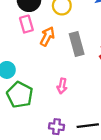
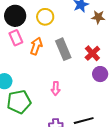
green pentagon: (20, 95) -> (19, 102), turned -30

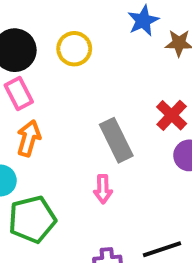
orange arrow: (36, 46) -> (29, 138), moved
gray rectangle: (63, 49) -> (116, 140), moved

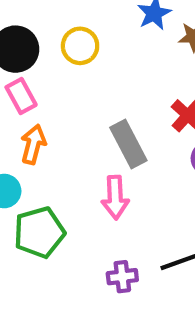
pink arrow: (103, 189) -> (115, 197), size x1.4

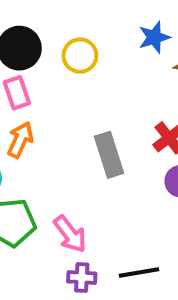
pink arrow: (115, 197) -> (70, 234), moved, turned -45

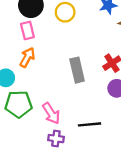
black line: (139, 272) -> (89, 124), moved

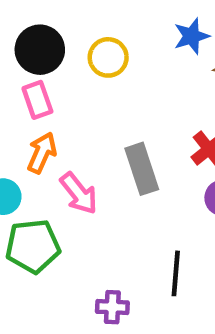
pink arrow: (51, 113) -> (79, 193), moved
black line: (89, 124) -> (176, 273), turned -75

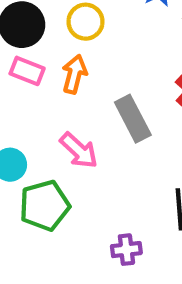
pink rectangle: (37, 100) -> (27, 71), turned -40
orange arrow: (42, 153) -> (74, 74), moved

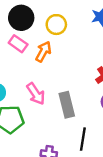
gray rectangle: (133, 119) -> (67, 105), moved

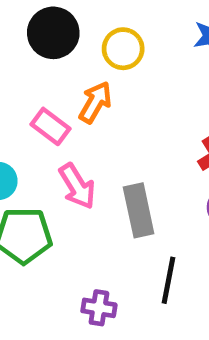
pink rectangle: (18, 44) -> (50, 126), moved

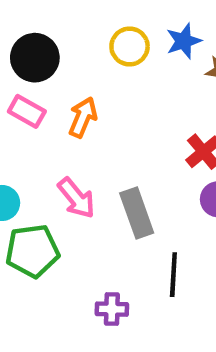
yellow circle: (123, 49) -> (130, 46), moved
pink rectangle: (50, 126) -> (27, 111), moved

